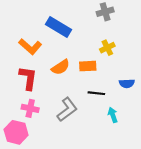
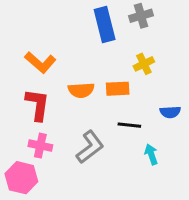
blue rectangle: (58, 27) -> (105, 24), moved, turned 45
orange semicircle: (61, 67) -> (81, 90), turned 30

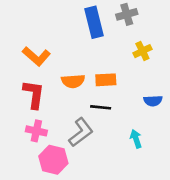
yellow cross: (144, 64) -> (142, 51), moved
black line: (129, 125) -> (101, 107), moved
pink hexagon: (21, 178) -> (53, 160), moved

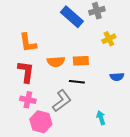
blue rectangle: (94, 22) -> (72, 17), turned -35
orange L-shape: (36, 56) -> (28, 43), turned 40
cyan arrow: (136, 139) -> (101, 118), moved

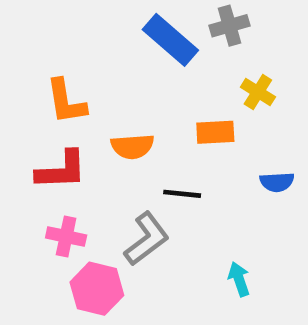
yellow cross: (109, 39) -> (258, 92), turned -32
orange rectangle: (81, 61) -> (215, 132), moved
red L-shape: (26, 72) -> (61, 170), turned 80

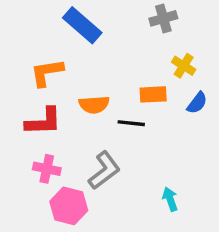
blue rectangle: (170, 40) -> (82, 25), moved
orange L-shape: (66, 101) -> (47, 72), turned 90
blue semicircle: (277, 182) -> (197, 103), moved, turned -50
black line: (182, 194) -> (131, 123), moved

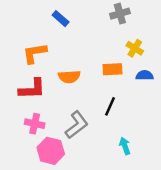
blue rectangle: (82, 25) -> (61, 19), size x0.6
blue semicircle: (197, 103) -> (145, 75), turned -126
black line: (131, 123) -> (110, 106), moved, turned -72

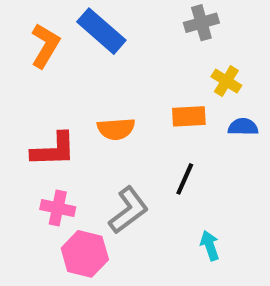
blue rectangle: (61, 19) -> (101, 31), size x1.6
orange L-shape: (35, 53) -> (45, 46), moved, turned 130

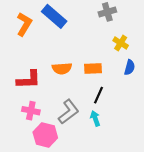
orange rectangle: (189, 116) -> (93, 69), moved
blue semicircle: (243, 127) -> (130, 67), turned 104
cyan arrow: (210, 246) -> (95, 118), moved

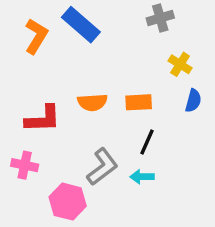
pink cross: (31, 111) -> (25, 165), moved
cyan arrow: (95, 118) -> (142, 177), turned -72

